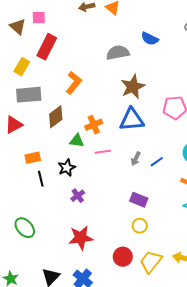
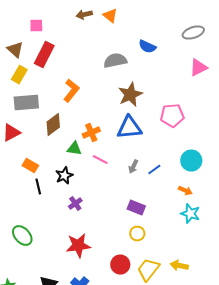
brown triangle: (18, 27) -> (15, 50), moved
pink line: (103, 152) -> (100, 160), turned 35
orange rectangle: (33, 158) -> (30, 166), turned 42

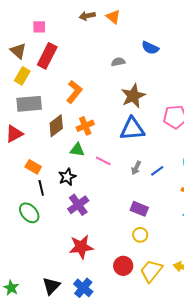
gray semicircle: (115, 61) -> (118, 62), size x0.6
orange cross: (91, 133) -> (85, 126), moved
purple cross: (75, 204) -> (78, 205), size x1.5
green ellipse: (22, 236) -> (29, 213), moved

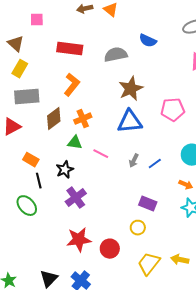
red rectangle: (47, 56) -> (70, 49), moved, turned 70
gray semicircle: (118, 62) -> (116, 55), size x1.6
purple rectangle: (139, 209) -> (148, 204), moved
red circle: (123, 266) -> (110, 249), moved

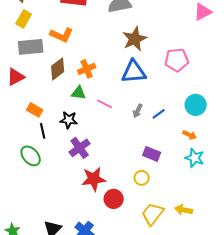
orange L-shape: (72, 85) -> (62, 35), moved, turned 75
black star: (65, 170) -> (69, 120), turned 30
red star: (79, 240) -> (94, 179), moved

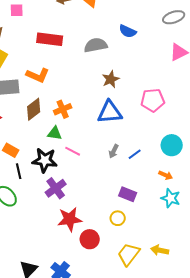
brown star: (135, 39) -> (111, 79), size x0.7
pink line: (105, 104) -> (73, 151), moved
black star: (69, 120) -> (45, 160), size x1.4

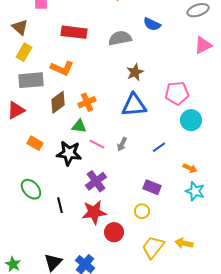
cyan circle: (172, 145) -> (191, 120), moved
gray arrow: (114, 151) -> (122, 144), moved
black line: (19, 171) -> (60, 205), moved
purple cross: (56, 188) -> (96, 181), moved

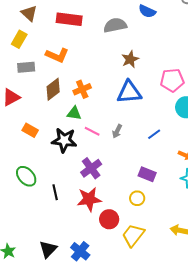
brown triangle: (20, 27) -> (29, 13), moved
gray rectangle: (31, 80) -> (26, 67), size x0.7
yellow trapezoid: (153, 247) -> (133, 235), moved

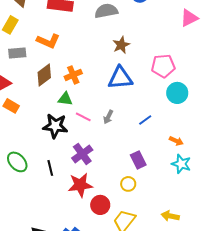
orange rectangle: (30, 130) -> (11, 106), moved
purple rectangle: (147, 174) -> (138, 160), turned 42
black line: (55, 192) -> (50, 168), moved

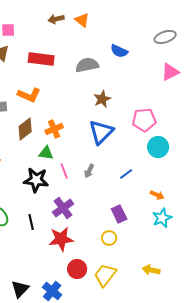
blue triangle: (120, 78) -> (101, 132), turned -40
pink line: (83, 117) -> (64, 171), turned 42
cyan star: (181, 164) -> (162, 218), turned 30
red circle: (100, 205) -> (77, 269), moved

